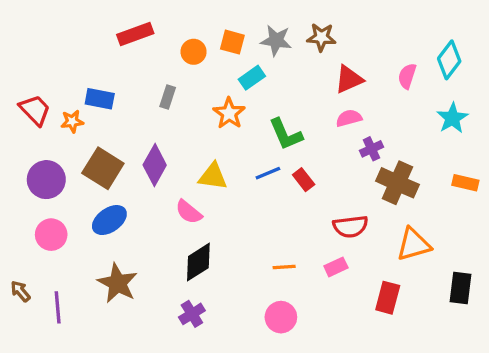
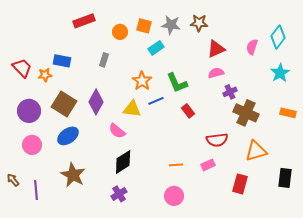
orange star: (229, 113) -> (142, 81), moved
blue line: (268, 173) -> (156, 101), moved

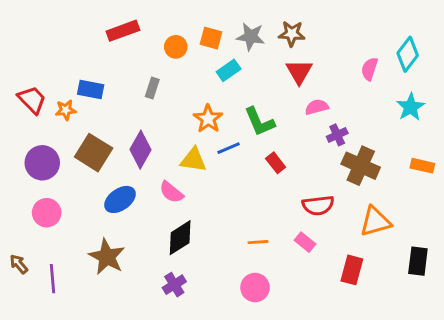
red triangle: (216, 49) -> (299, 72), moved, turned -36
blue ellipse: (68, 136) -> (120, 199), moved
pink rectangle: (208, 165) -> (305, 242), turned 64

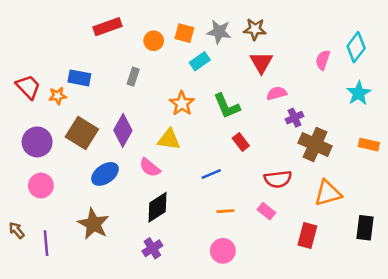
blue line: (229, 148) -> (211, 174), moved

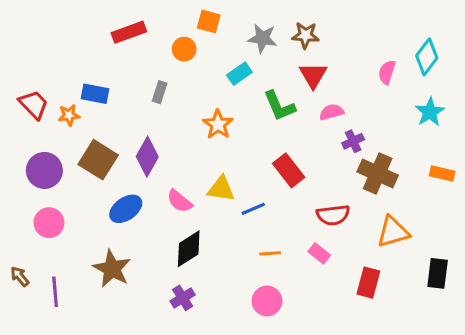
orange square: (184, 33) -> (209, 21), moved
green L-shape: (227, 106) -> (279, 106), moved
yellow triangle: (169, 139) -> (221, 189), moved
red rectangle: (241, 142) -> (289, 170), size x1.5

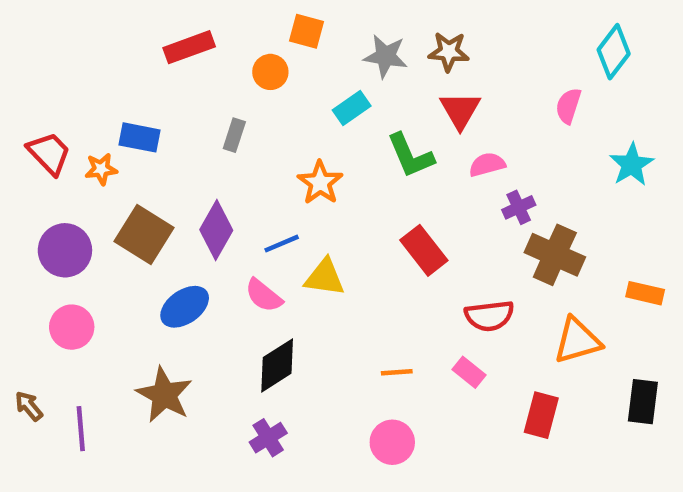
cyan diamond: (427, 57) -> (614, 52), moved
orange rectangle: (442, 174) -> (645, 293), moved
blue line: (253, 209) -> (282, 244), moved

